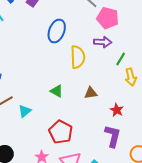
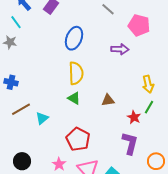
pink pentagon: (108, 18) -> (139, 25), moved
yellow semicircle: (78, 57) -> (76, 73), moved
green line: (121, 59) -> (149, 107), moved

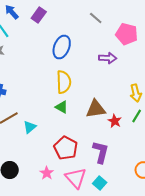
brown triangle: (108, 100) -> (96, 109), size x1.5
red star: (134, 117) -> (115, 121), moved
purple L-shape: (130, 143) -> (101, 152), moved

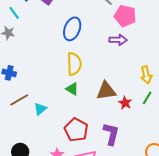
pink pentagon: (127, 34) -> (125, 16), moved

